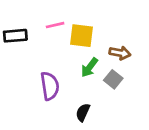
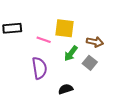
pink line: (55, 25) -> (44, 40), moved, turned 32
black semicircle: (83, 112) -> (66, 89), turned 48

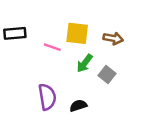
brown arrow: (95, 42) -> (113, 38), moved
purple semicircle: (39, 68) -> (47, 97), moved

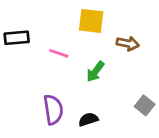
yellow square: (77, 33) -> (91, 21), moved
gray square: (107, 74) -> (145, 105), moved

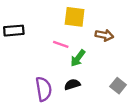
pink line: (59, 53) -> (61, 44), moved
black semicircle: (88, 119) -> (72, 84), moved

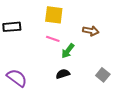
yellow square: (75, 17) -> (54, 15), moved
purple semicircle: (44, 89) -> (17, 78), moved, turned -45

